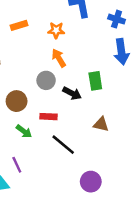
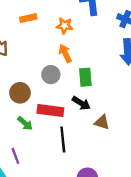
green rectangle: (95, 81) -> (85, 77), moved
black arrow: (72, 93) -> (81, 103), moved
red rectangle: (48, 117) -> (50, 111), size x1.5
black line: (63, 145) -> (63, 140), turned 40

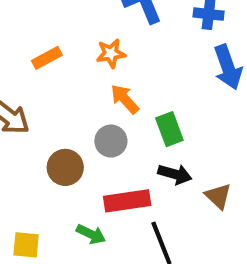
brown circle: (20, 93) -> (65, 167), moved
brown triangle: (102, 122) -> (218, 196), turned 42

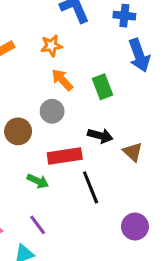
green rectangle: (169, 129) -> (103, 87), moved

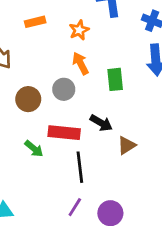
orange star: (51, 46) -> (79, 30), turned -30
brown triangle: (133, 152) -> (127, 145), turned 30
purple line: (38, 225) -> (75, 207), moved, turned 54

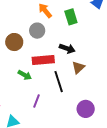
brown triangle: (127, 145) -> (78, 67), moved
purple line: (75, 207) -> (37, 101), moved

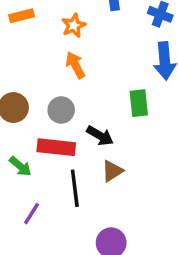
green rectangle: (71, 17) -> (139, 103), moved
gray circle: (37, 31) -> (61, 110), moved

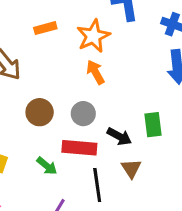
orange star: (74, 26) -> (93, 36), size x1.5
green rectangle: (139, 103) -> (153, 125), moved
brown triangle: (112, 171) -> (131, 169), turned -30

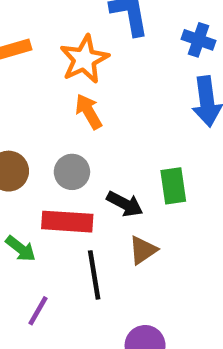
brown triangle: (131, 169) -> (143, 250), turned 30

